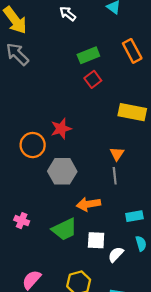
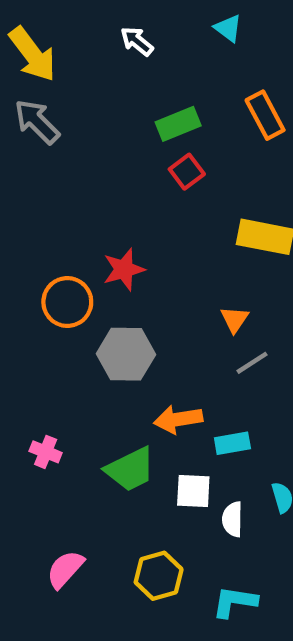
gray line: (115, 176) -> (252, 363), moved, turned 63
cyan rectangle: (134, 216) -> (232, 443), moved
white semicircle: (116, 254) -> (232, 519), turned -42

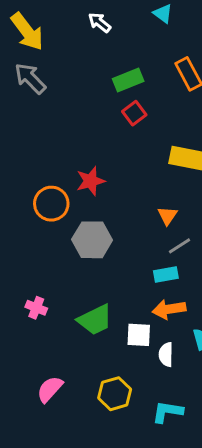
orange arrow: (178, 419) -> (169, 309), moved
cyan rectangle: (232, 443) -> (166, 275), moved

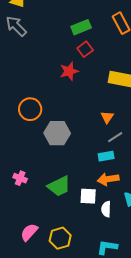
red star: (91, 181) -> (69, 71), moved
yellow hexagon: (115, 394) -> (60, 238), moved

